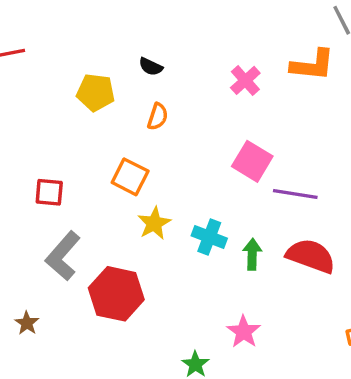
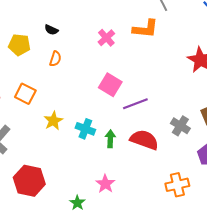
orange square: (130, 177) -> (25, 94), moved
purple line: (295, 194) -> (135, 104), turned -30
red hexagon: (116, 294) -> (29, 181), moved

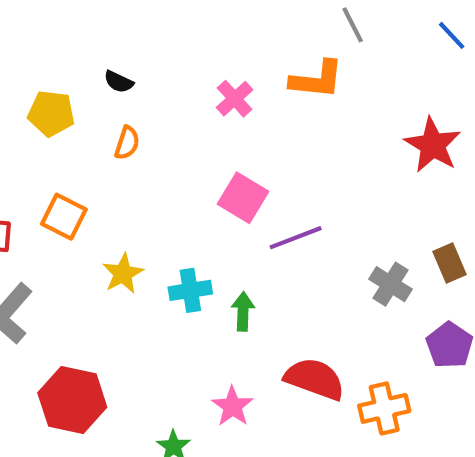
cyan cross: (85, 129) -> (190, 290), turned -30
red semicircle: (144, 140) -> (315, 379), moved

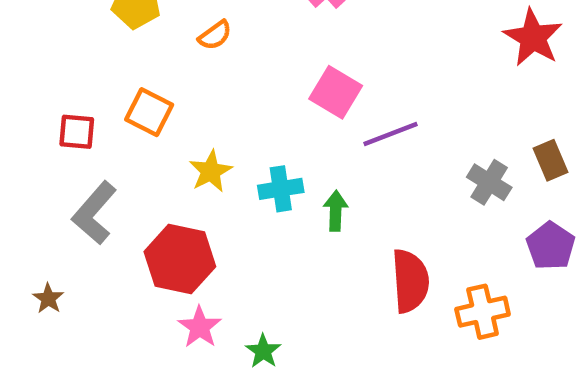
orange semicircle: (127, 143) -> (215, 35), turned 36
red semicircle: (315, 379) -> (410, 281), turned 66
red hexagon: (72, 400) -> (180, 259), moved
pink star: (232, 406) -> (200, 327), moved

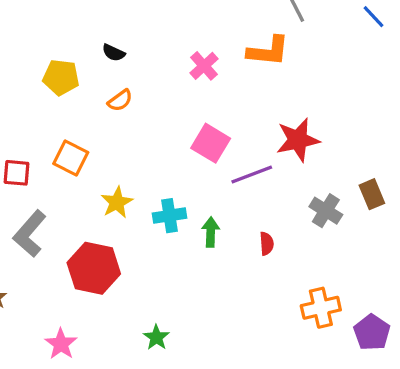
red star: (533, 37) -> (298, 140), moved, turned 30
purple pentagon: (551, 246) -> (372, 332), moved
red semicircle: (410, 281) -> (267, 244), moved, size x0.5
pink star: (200, 327) -> (61, 344), moved

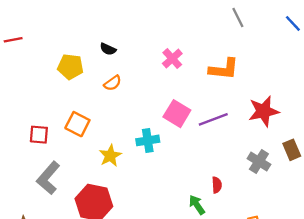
orange L-shape: (268, 51) -> (224, 69), moved
red star: (298, 140) -> (264, 111), moved
purple line: (252, 174) -> (213, 119), moved
cyan cross: (169, 216) -> (148, 140), moved
green arrow: (211, 232) -> (197, 205), moved, turned -36

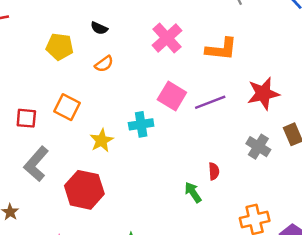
pink cross: (172, 59) -> (167, 38), size x1.4

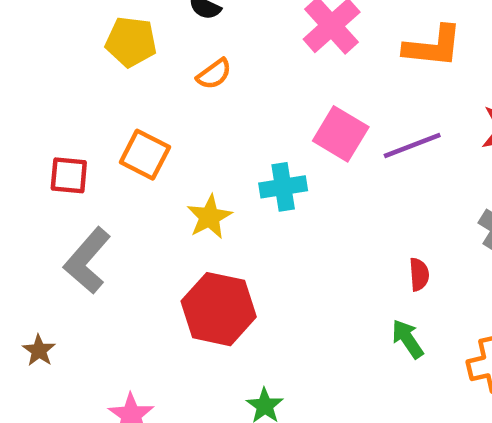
red hexagon: (84, 190) -> (219, 309), moved
green arrow: (193, 192) -> (408, 339), moved

